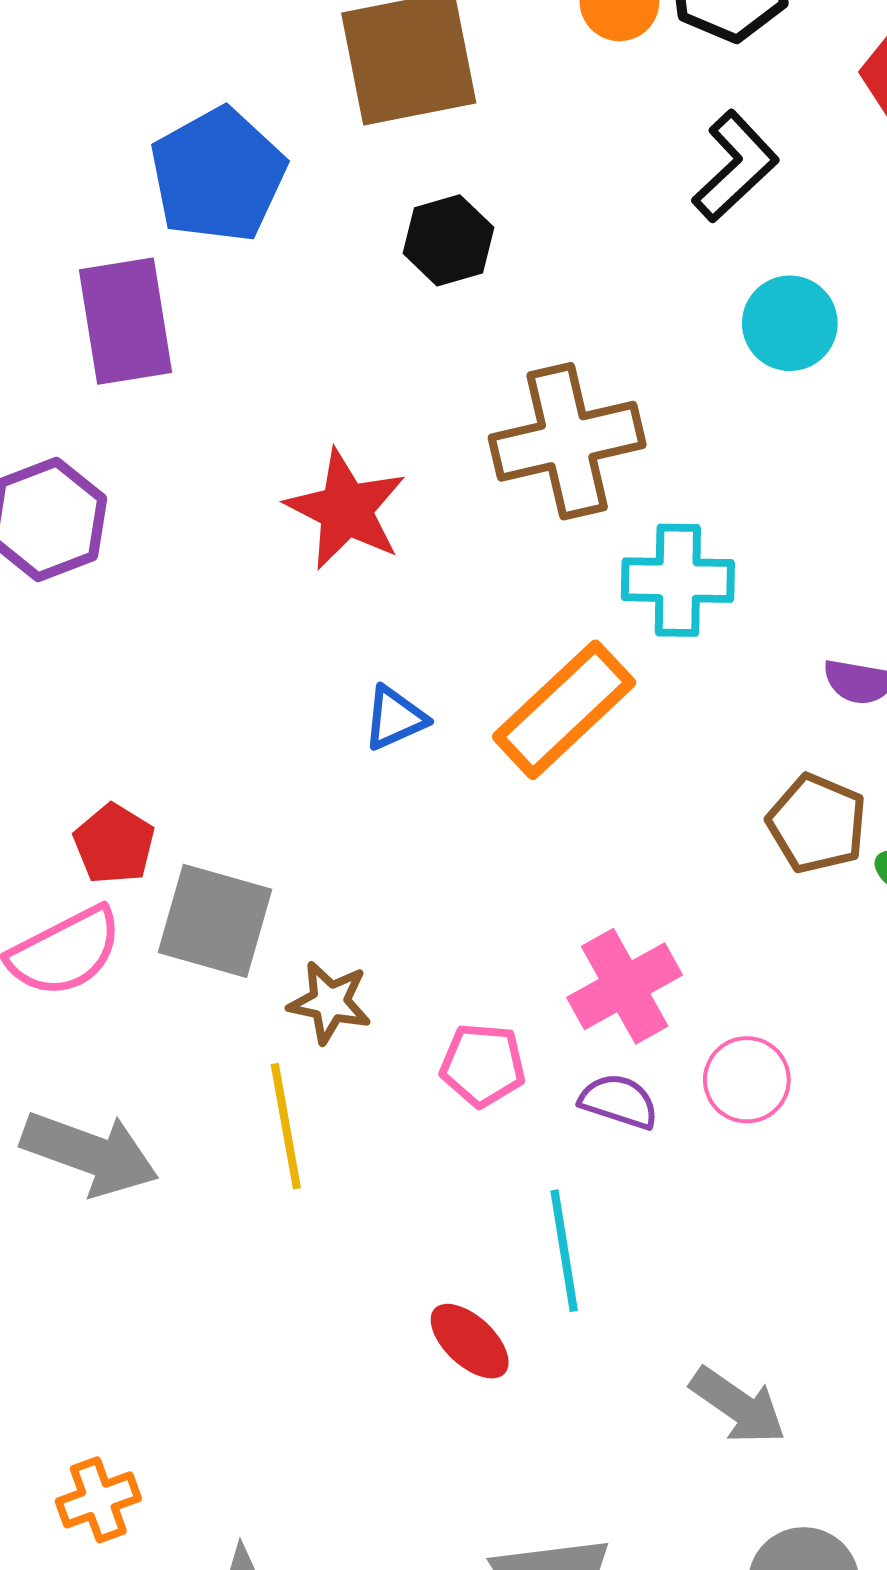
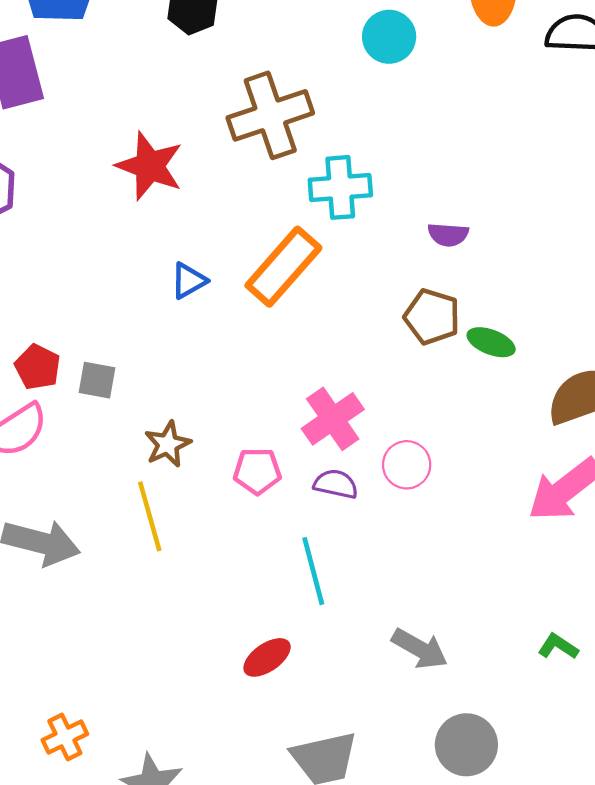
gray square: (215, 921) -> (97, 380), moved, size x0.6
brown star: (330, 1002) -> (168, 444), turned -30
red ellipse: (470, 1341) -> (267, 657), moved, turned -72

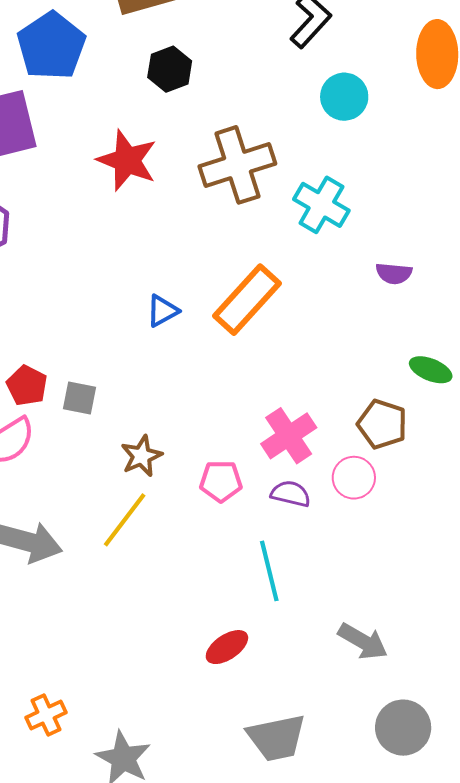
red star: (150, 166) -> (127, 160), moved
cyan cross: (340, 187) -> (321, 205), moved, turned 34
brown pentagon: (432, 317) -> (382, 424), moved
yellow line: (150, 516) -> (125, 520), turned 52

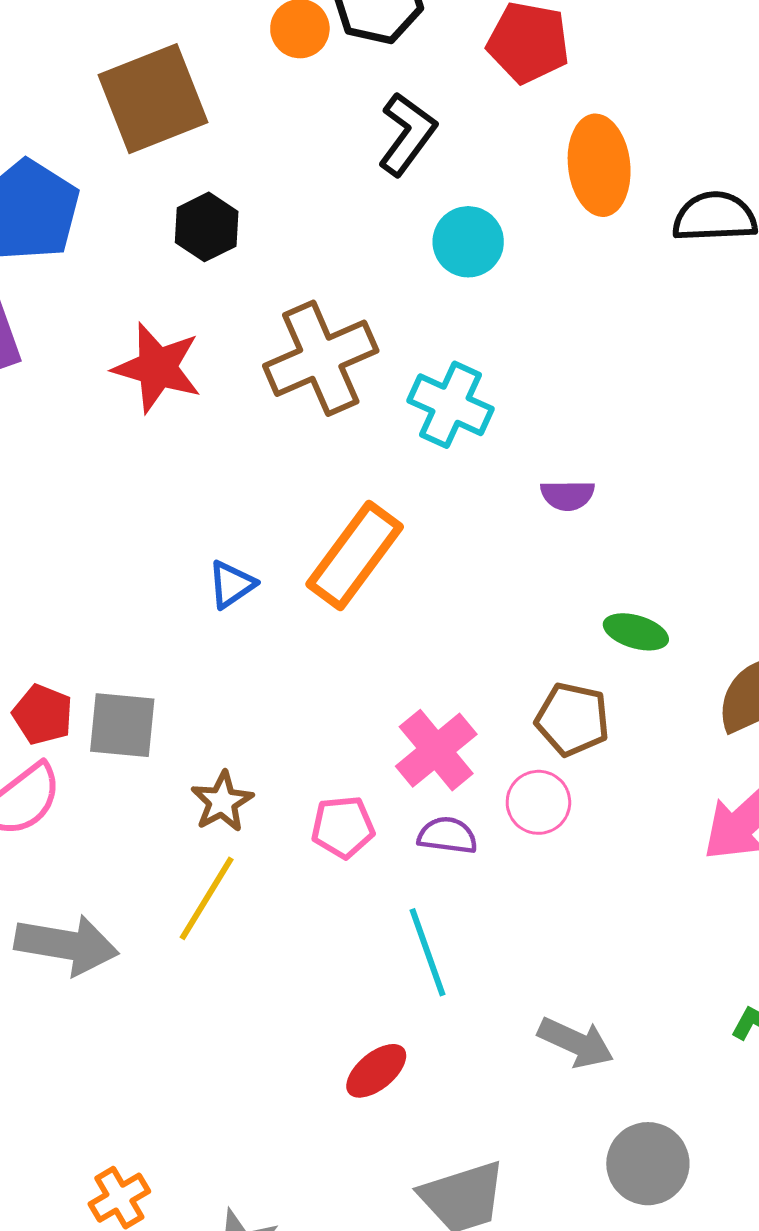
gray square: (80, 398) -> (122, 725), size x1.4

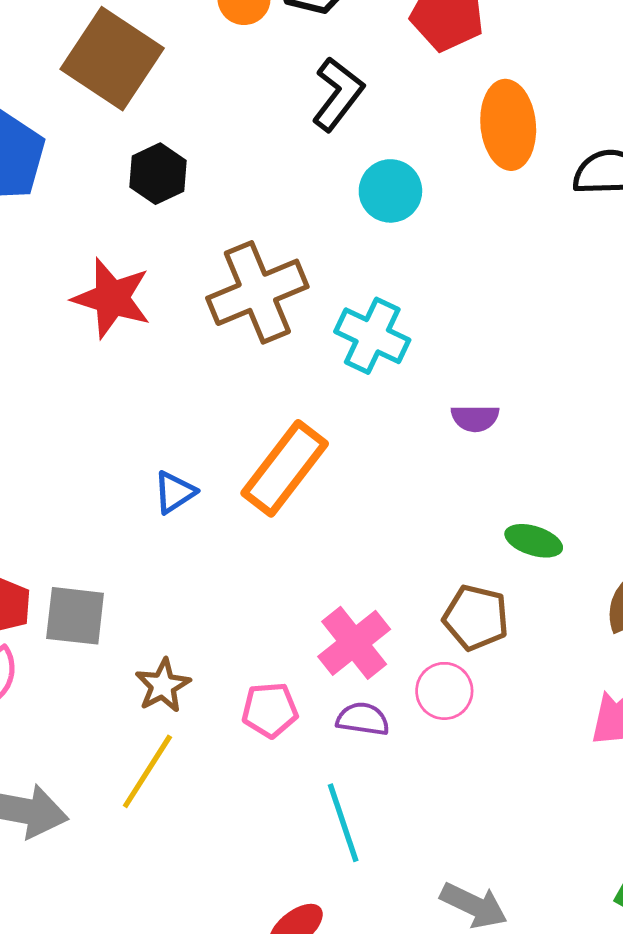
brown square: (153, 99) -> (112, 59), turned -36

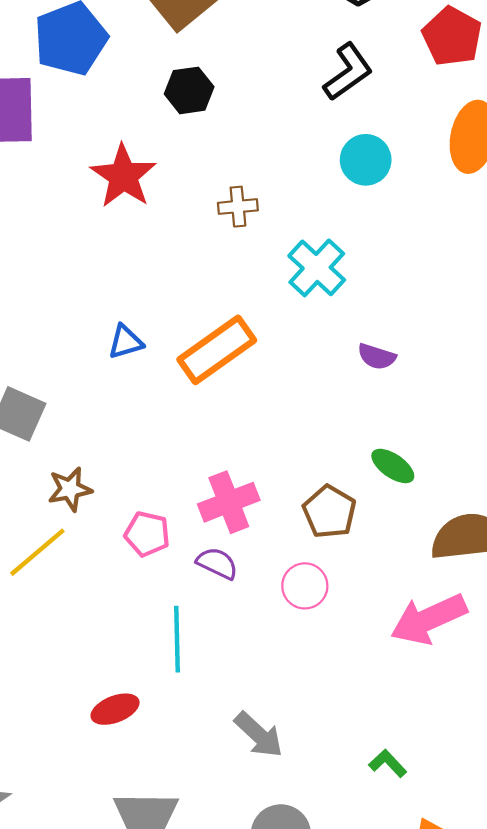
brown cross: (257, 292) -> (238, 207), size x0.5
pink circle: (444, 691) -> (305, 586), moved

